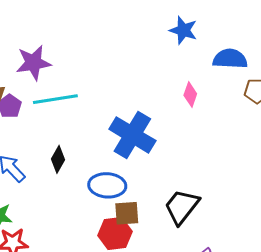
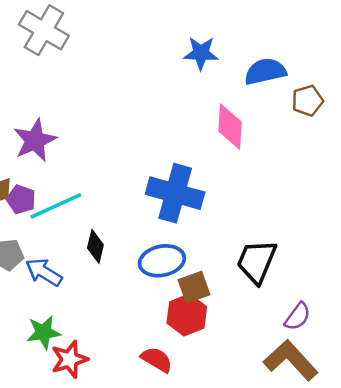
pink diamond: (190, 94) -> (230, 126), size x1.5
cyan line: (55, 99) -> (56, 206), moved

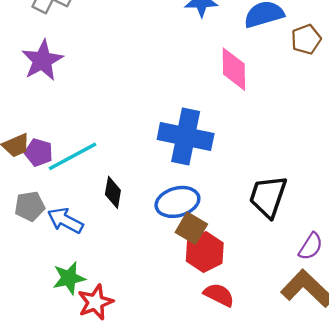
purple star: (35, 140) -> (42, 60), moved
brown square: (194, 287) -> (191, 228), moved, turned -36
red semicircle: (157, 360) -> (219, 295), moved

